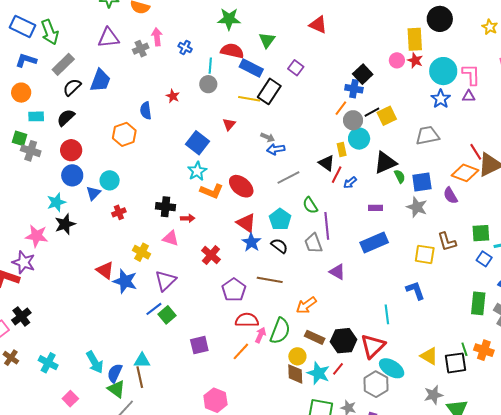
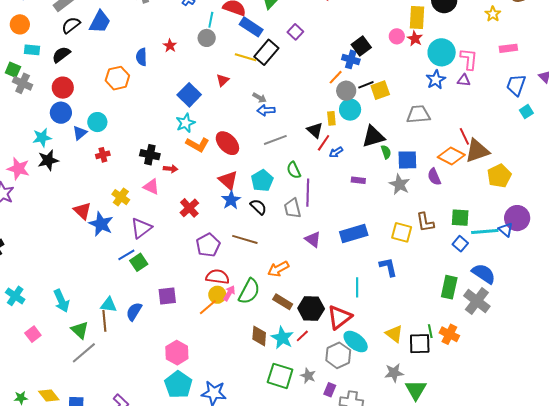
blue rectangle: (374, 242) -> (354, 233), moved
yellow circle: (297, 356) -> (217, 295), moved
blue semicircle: (115, 373) -> (134, 312), moved

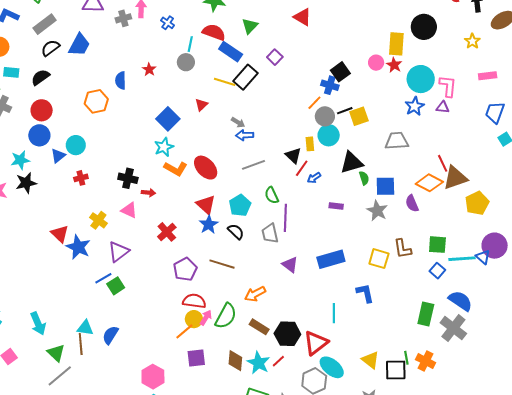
purple square: (167, 296) -> (196, 358), moved

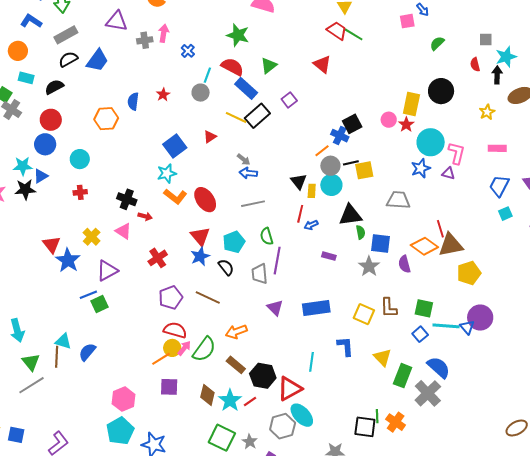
blue triangle: (58, 156) -> (41, 176), moved
black triangle: (293, 156) -> (299, 181), moved
red line: (302, 168) -> (300, 214), turned -30
yellow triangle: (370, 360) -> (382, 357), moved

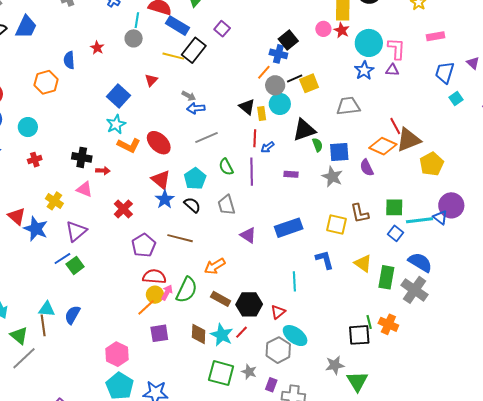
purple line: (277, 261) -> (252, 172), moved
red triangle: (290, 389) -> (278, 312), size x0.6

